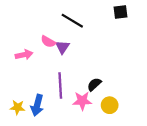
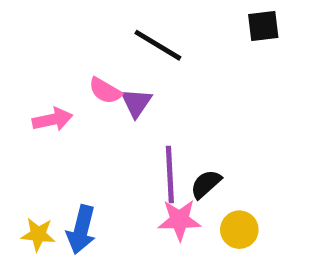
purple line: (60, 85) -> (170, 175), moved

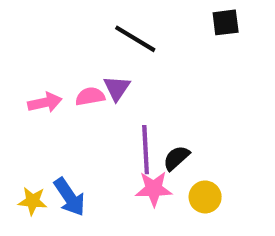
pink semicircle: (105, 91) -> (90, 96), moved, turned 140
blue arrow: (81, 230) -> (70, 197), turned -48

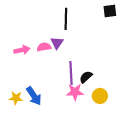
black line: (135, 39) -> (66, 19), turned 60

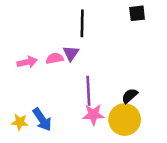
black semicircle: (86, 77) -> (130, 96), moved
yellow circle: (100, 96) -> (125, 120), size x1.6

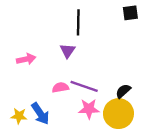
pink semicircle: (55, 58) -> (60, 88), moved
purple line: (88, 91) -> (84, 86), turned -68

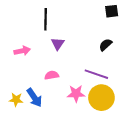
black line: (78, 22) -> (46, 19), moved
purple line: (84, 86) -> (96, 74), moved
black semicircle: (123, 91) -> (106, 45), moved

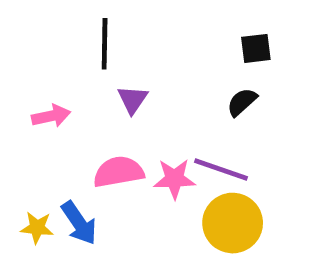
black square: (112, 11) -> (256, 48), moved
pink semicircle: (52, 75) -> (119, 172), size x1.5
pink star: (76, 94) -> (174, 179), moved

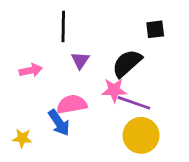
black semicircle: (242, 102) -> (127, 63), moved, size x1.6
pink star: (174, 179) -> (114, 90), moved
blue arrow: (79, 223) -> (59, 123), moved

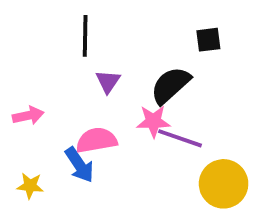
pink arrow: (31, 70) -> (28, 116), moved
yellow circle: (141, 135) -> (224, 184), moved

